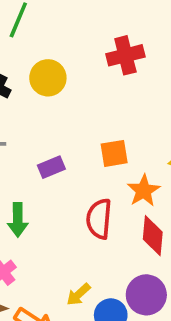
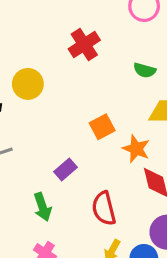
purple rectangle: (51, 167) -> (66, 170), moved
red semicircle: (99, 219) -> (104, 208), moved

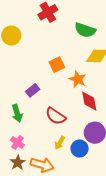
green semicircle: (145, 70) -> (85, 30), size x1.5
red semicircle: (104, 208) -> (56, 116), turned -45

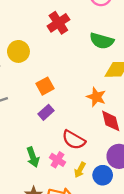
orange square: (57, 65) -> (45, 86), moved
green arrow: (17, 113) -> (33, 157), moved
pink cross: (17, 142) -> (57, 160), moved

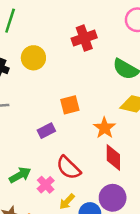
orange square: (45, 86) -> (70, 105), moved
green arrow: (33, 157) -> (20, 175), turned -114

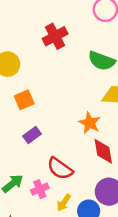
orange square: (70, 105) -> (24, 100), moved
pink cross: (46, 185) -> (40, 189), turned 30

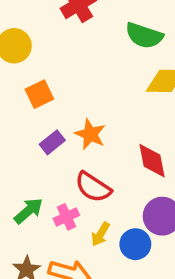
orange star: (90, 123) -> (90, 134), moved

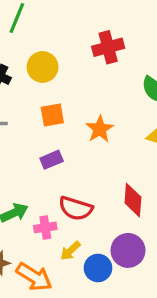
orange star: (90, 134) -> (100, 129), moved
red semicircle: (93, 187) -> (76, 208), turned -32

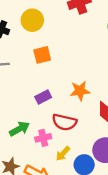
orange star: (100, 129) -> (80, 91), moved, turned 30
purple rectangle: (52, 160) -> (43, 97), moved

